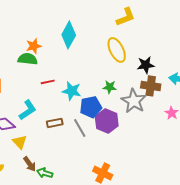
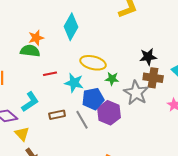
yellow ellipse: (117, 50) -> (93, 63), moved, turned -50

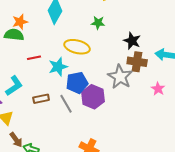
black star: (148, 57) -> (132, 41), turned 30
green star: (112, 79) -> (98, 23), moved
cyan star: (74, 83) -> (58, 67), turned -30

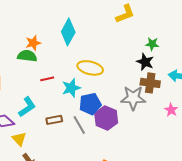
green star: (98, 23) -> (152, 44), moved
gray star: (120, 77) -> (133, 98), turned -30

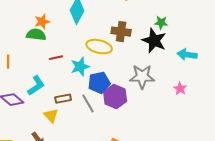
black star: (145, 62) -> (154, 41), size x1.4
brown cross: (150, 83) -> (121, 32), moved
yellow triangle: (19, 139) -> (51, 116), moved

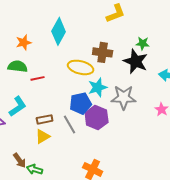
green semicircle: (36, 35) -> (18, 66), moved
cyan star: (80, 67) -> (98, 87), moved
yellow triangle: (51, 116) -> (43, 136), moved, turned 42

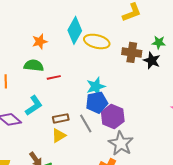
brown cross: (103, 52) -> (132, 52), moved
black star: (136, 61) -> (152, 60), size x0.7
yellow ellipse: (81, 67) -> (97, 41), moved
cyan star: (98, 87) -> (96, 86), moved
gray star: (124, 97) -> (121, 143), moved, turned 30

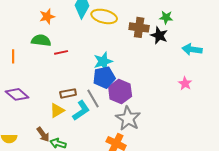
cyan L-shape: (34, 105) -> (81, 110), moved
yellow triangle: (59, 135) -> (57, 110), moved

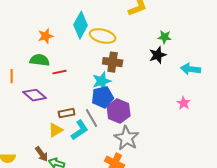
brown cross: (139, 27) -> (113, 62), moved
black star: (159, 35) -> (158, 55), turned 30
purple diamond: (17, 94) -> (35, 95), moved

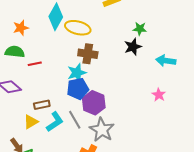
gray line: (92, 118) -> (75, 120), moved

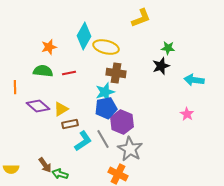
red line: (35, 64) -> (69, 73), moved
yellow triangle: (31, 122) -> (61, 109), moved

